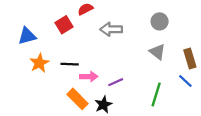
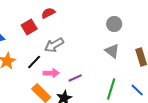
gray arrow: (111, 29) -> (54, 45), moved, turned -30
black line: (70, 64) -> (34, 62), turned -49
blue line: (185, 81) -> (137, 90), moved

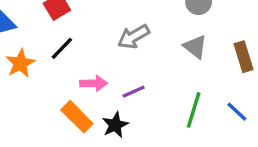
gray arrow: (54, 45) -> (134, 37), moved
black line: (34, 62) -> (62, 48), moved

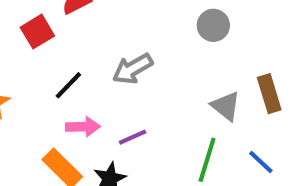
gray triangle: (195, 47) -> (226, 106), moved
black line: (62, 48) -> (68, 85), moved

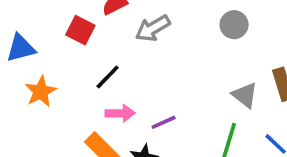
red square: (37, 32) -> (80, 30), turned -32
gray arrow: (133, 69) -> (153, 28), moved

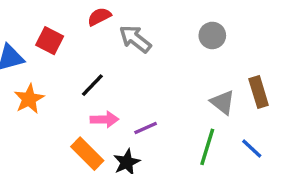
gray arrow: (153, 28) -> (135, 39), turned 68
red square: (80, 30) -> (50, 41), moved

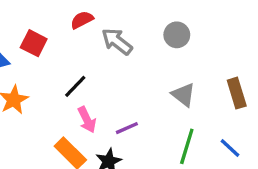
gray circle: (212, 35) -> (177, 35), moved
gray triangle: (223, 102) -> (183, 95), moved
pink arrow: (104, 119) -> (87, 120), turned 65

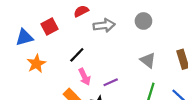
gray arrow: (117, 41) -> (104, 25), turned 135
red square: (34, 43) -> (49, 26), turned 35

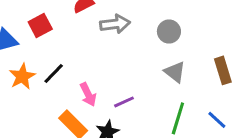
gray circle: (143, 21) -> (169, 32), moved
black line: (77, 55) -> (54, 73), moved

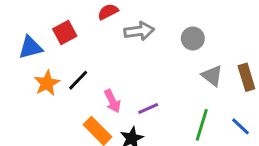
gray triangle: (175, 72) -> (212, 76), moved

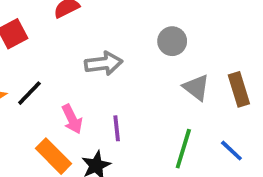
gray arrow: (139, 31) -> (104, 63), moved
purple line: (148, 108) -> (117, 128), turned -72

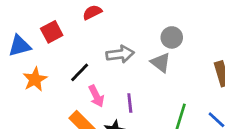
gray triangle: (196, 88) -> (161, 63), moved
black line: (29, 93) -> (80, 72), moved

